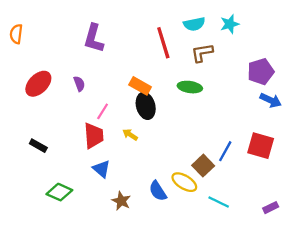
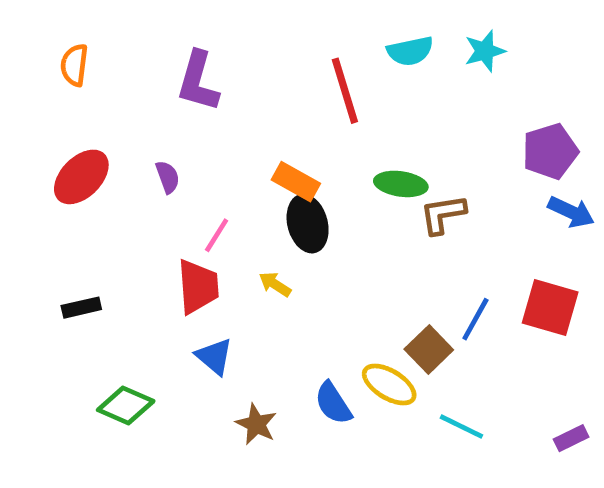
orange semicircle: (16, 34) -> (74, 65), moved
brown L-shape: (202, 53) -> (443, 214), moved
black rectangle: (38, 146) -> (81, 308), turned -42

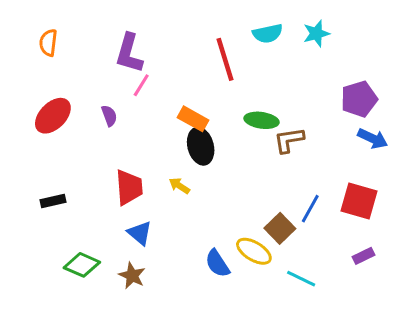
pink line: (217, 235) -> (141, 85), moved
brown star: (256, 424) -> (132, 276), moved
purple rectangle: (571, 438) -> (364, 256), moved

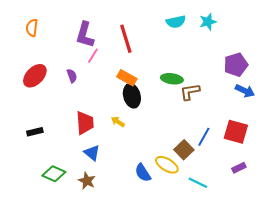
red line: (225, 59) -> (126, 39), moved

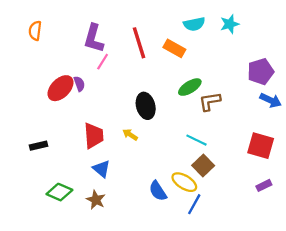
red ellipse: (35, 76) -> (61, 88), moved
orange rectangle: (127, 78) -> (174, 48), moved
green ellipse: (172, 79) -> (190, 87), turned -40
blue line: (204, 137) -> (194, 204), moved
cyan line: (198, 183) -> (196, 140), moved

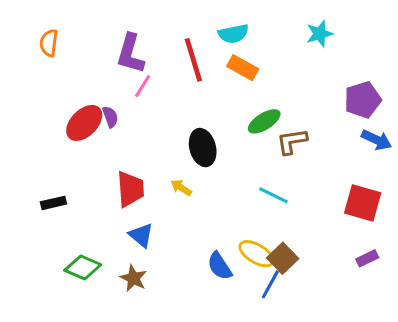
cyan semicircle: (194, 24) -> (233, 34), moved
brown square: (203, 166) -> (283, 258), moved

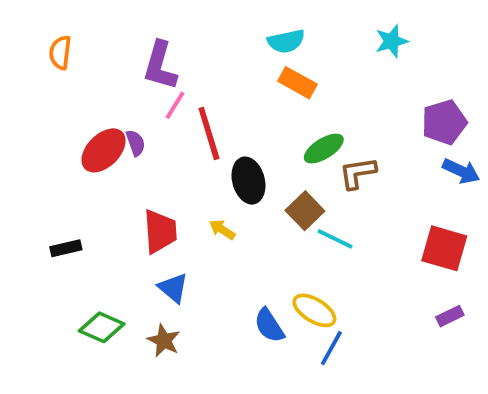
red line: (193, 60) -> (209, 133), moved
brown square: (283, 258) -> (305, 211), moved

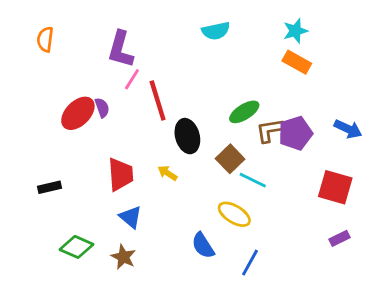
orange rectangle: (297, 83) -> (297, 62), moved
purple pentagon: (444, 122) -> (295, 133), moved
yellow ellipse: (314, 310) -> (234, 214), moved

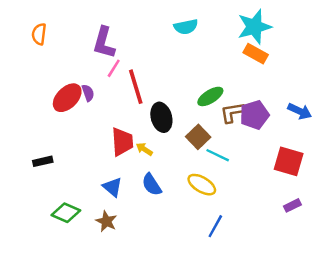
cyan star: (295, 31) -> (254, 27), size x1.6
red trapezoid: (121, 174) -> (122, 142), moved
blue semicircle: (203, 246) -> (152, 185), moved

